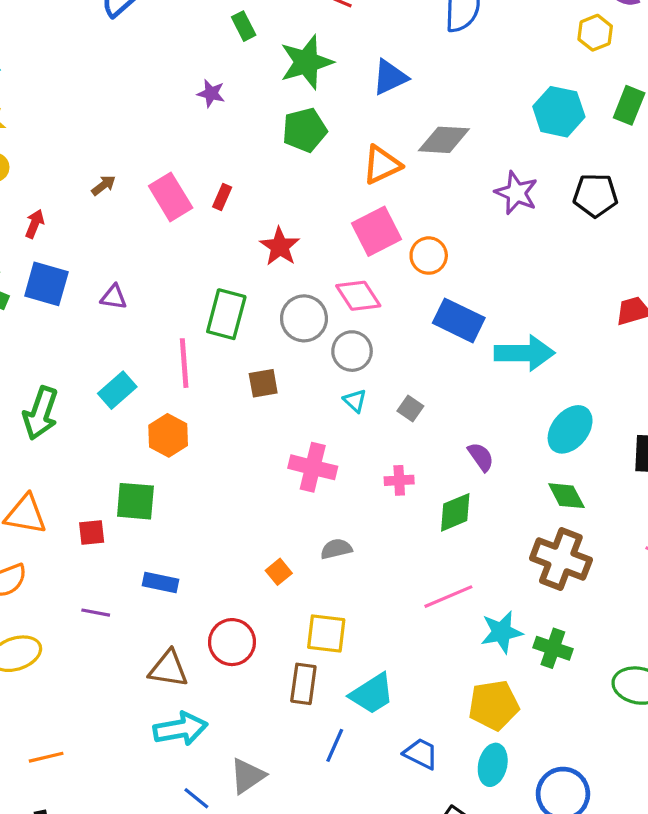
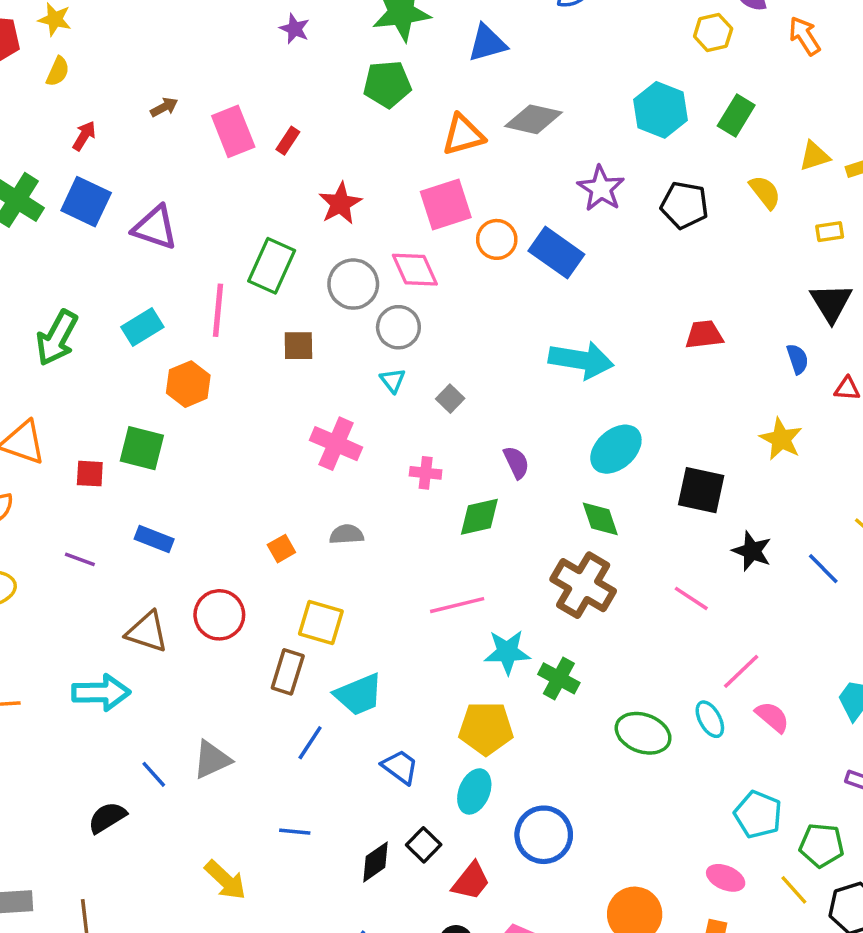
purple triangle: (114, 297) -> (155, 228), size x1.6
blue rectangle: (459, 320) -> (556, 253), moved
cyan arrow: (180, 729) -> (101, 692), moved

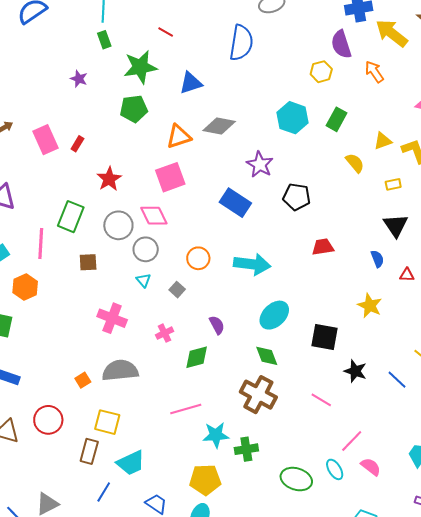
black pentagon: (684, 205) -> (297, 197), moved
orange circle: (497, 239) -> (198, 258), moved
pink cross: (426, 473) -> (165, 333), turned -30
gray semicircle: (347, 534) -> (120, 370), size x1.8
green cross: (559, 678) -> (246, 449), turned -35

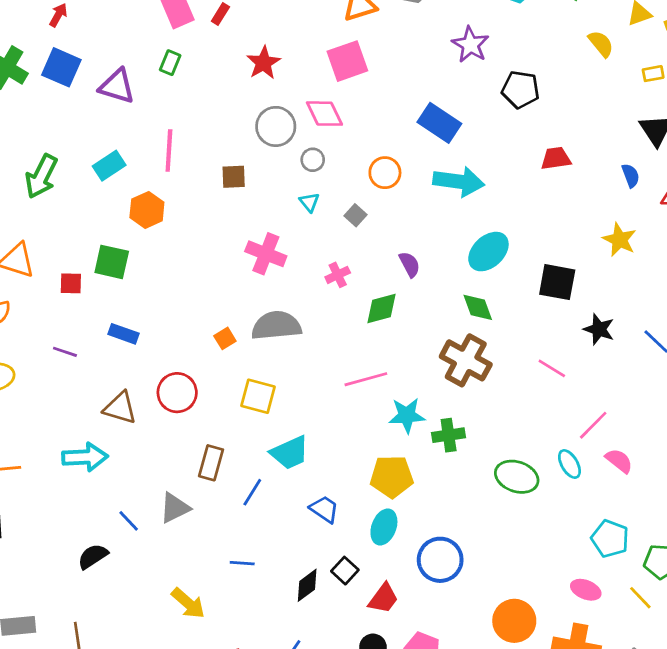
blue rectangle: (235, 203) -> (439, 123), moved
green rectangle: (71, 217) -> (170, 63), moved, size x0.6
gray circle: (146, 249) -> (313, 160), size x0.7
brown rectangle: (89, 451) -> (211, 463), moved

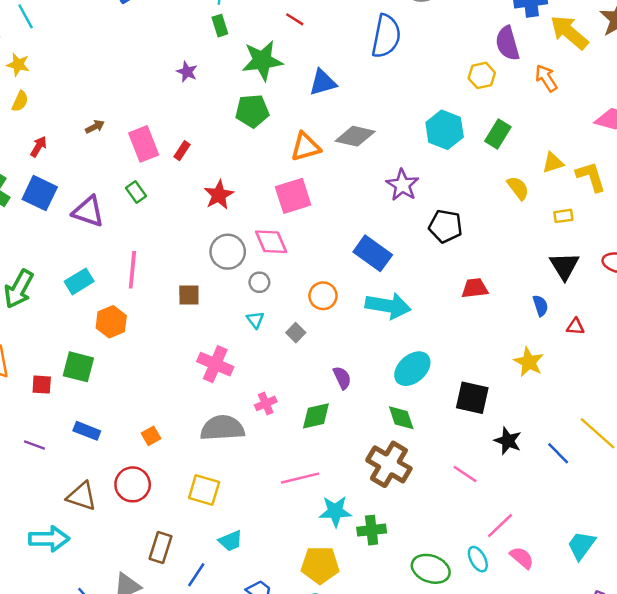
green rectangle: (170, 63) -> (136, 192), turned -60
pink cross: (338, 275) -> (266, 403), moved
orange square: (225, 338) -> (151, 436), moved
cyan trapezoid: (290, 453) -> (231, 541), size x0.7

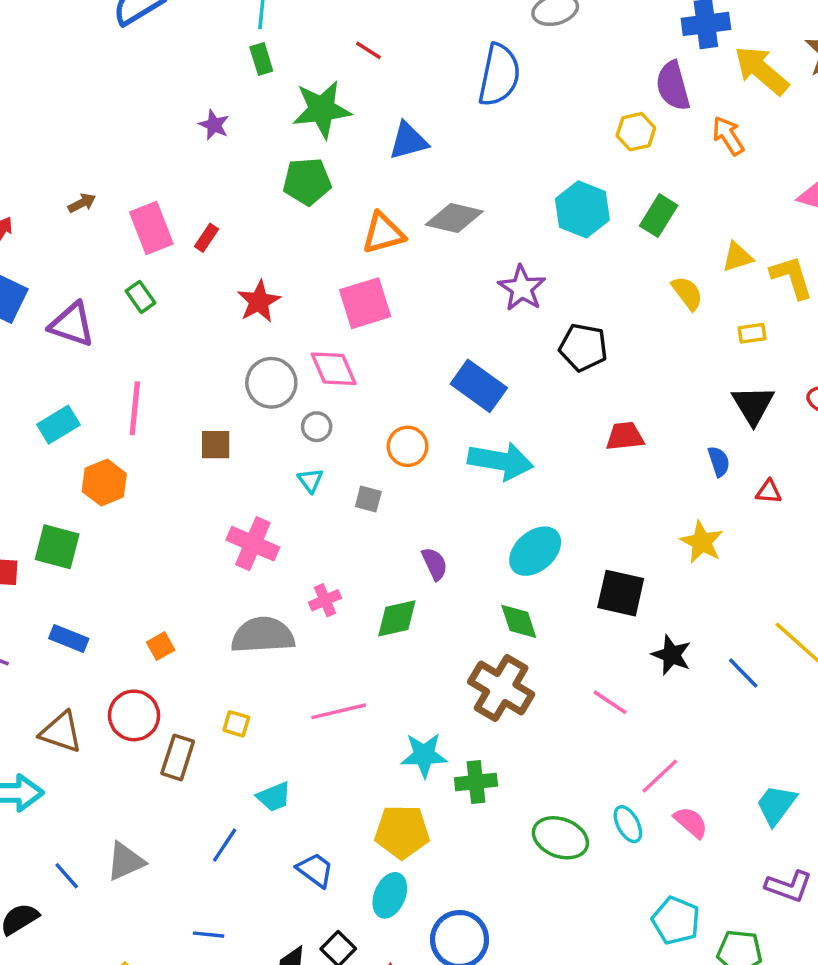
gray square: (296, 333) -> (368, 499), turned -30
pink line: (300, 478) -> (339, 711), moved
yellow square: (204, 490) -> (236, 724), size x0.6
brown rectangle: (161, 548) -> (178, 757), moved

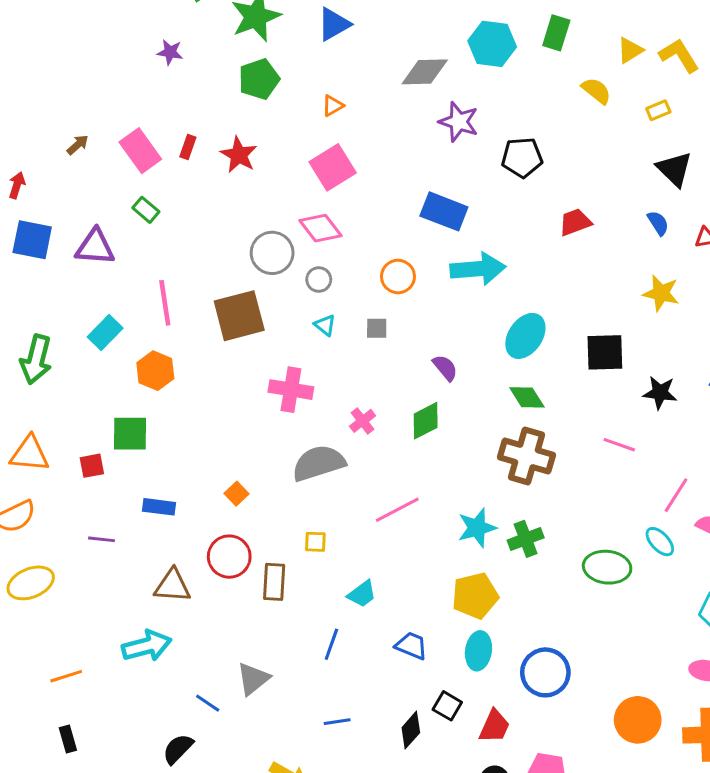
gray diamond: (454, 218) -> (425, 72), moved
orange triangle: (383, 233) -> (333, 106), size x0.6
red star: (259, 301) -> (239, 155), moved
brown square: (216, 445) -> (239, 316), size x1.8

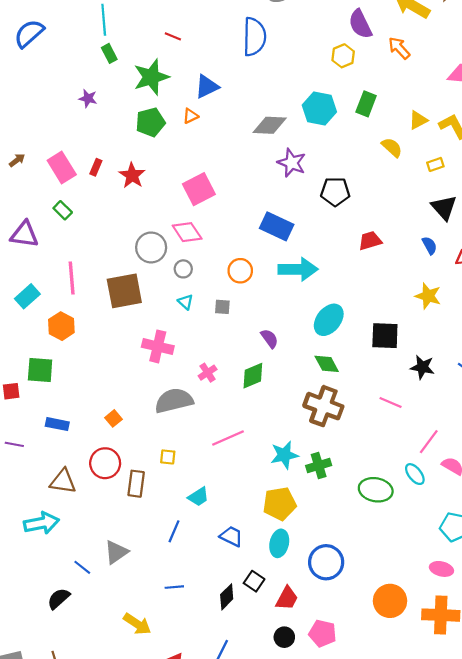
orange triangle: (333, 106) -> (190, 116), moved

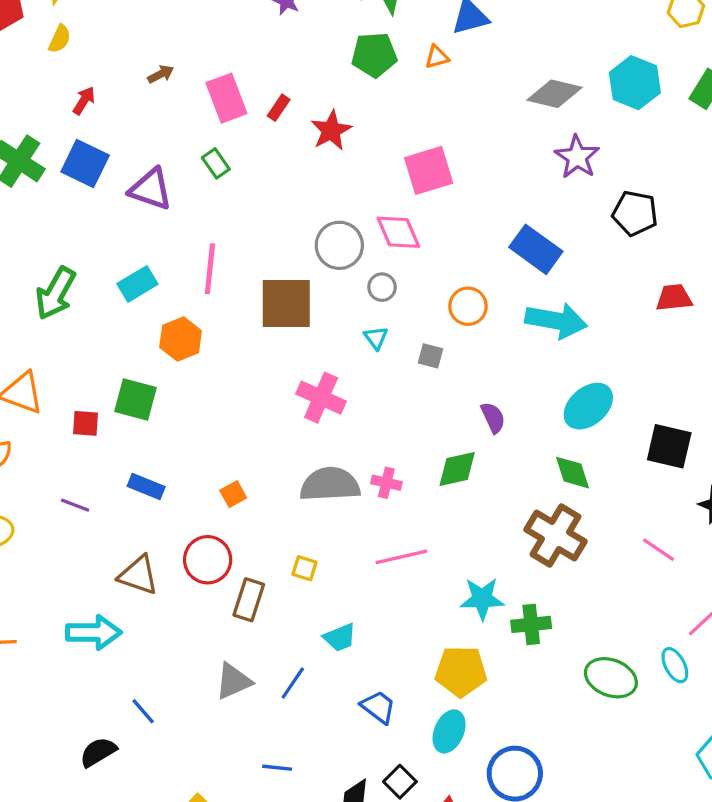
pink cross: (208, 373) -> (386, 483), moved, turned 36
gray triangle: (116, 552) -> (233, 681), moved

